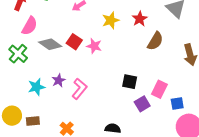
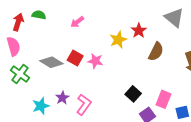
yellow star: (111, 20) -> (118, 40), moved
pink semicircle: (30, 26) -> (13, 46), moved, turned -42
black square: (130, 82) -> (133, 94), turned 35

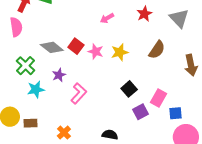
pink arrow: (77, 22) -> (107, 18), moved
red star: (139, 31) -> (144, 14), moved
yellow star: (118, 40) -> (120, 52), moved
green cross: (20, 74) -> (25, 66), moved
purple star: (62, 98) -> (59, 75), moved

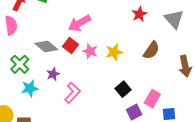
pink arrow: (107, 18) -> (79, 23), moved, size x1.6

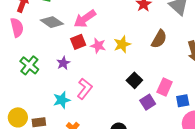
gray diamond: (46, 46) -> (52, 22), moved
red square: (70, 46) -> (78, 42), turned 35
purple star: (53, 74) -> (63, 63), moved
cyan star: (30, 88) -> (62, 100), moved

